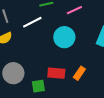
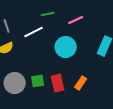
red rectangle: (56, 73) -> (58, 83), turned 72
green square: (38, 86) -> (38, 81), moved

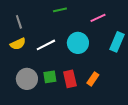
pink line: (76, 20) -> (98, 18), moved
white line: (34, 32) -> (46, 45), moved

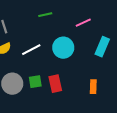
orange rectangle: (93, 79) -> (93, 87), moved, turned -32

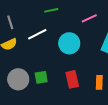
white line: (31, 50) -> (37, 34), moved
red rectangle: (55, 84) -> (72, 79), moved

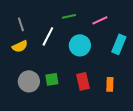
green line: (51, 10) -> (69, 16), moved
white line: (37, 34) -> (48, 36), turned -36

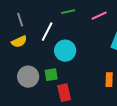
cyan circle: (80, 45) -> (65, 51), moved
red rectangle: (83, 81) -> (64, 93), moved

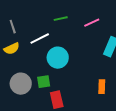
white line: (47, 32) -> (40, 39), turned 36

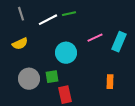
pink line: (92, 23) -> (95, 38), moved
gray line: (13, 27) -> (21, 14), moved
white line: (40, 39) -> (48, 20), moved

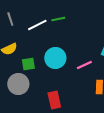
pink line: (95, 38) -> (84, 65), moved
green square: (52, 77) -> (28, 64), moved

